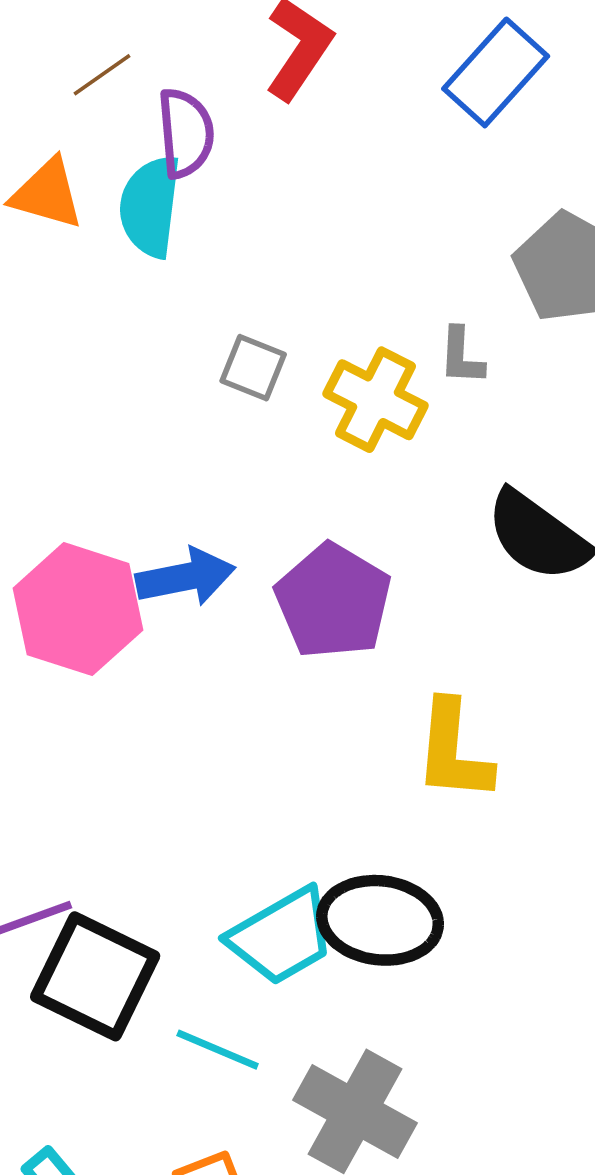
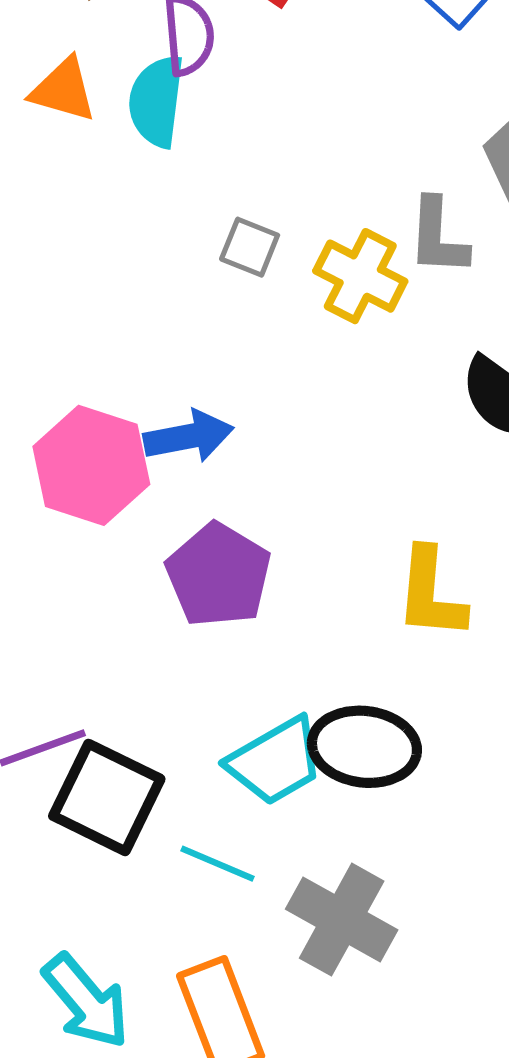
gray L-shape: (461, 356) -> (438, 237), size x1.5
purple pentagon: (333, 601) -> (219, 575), moved

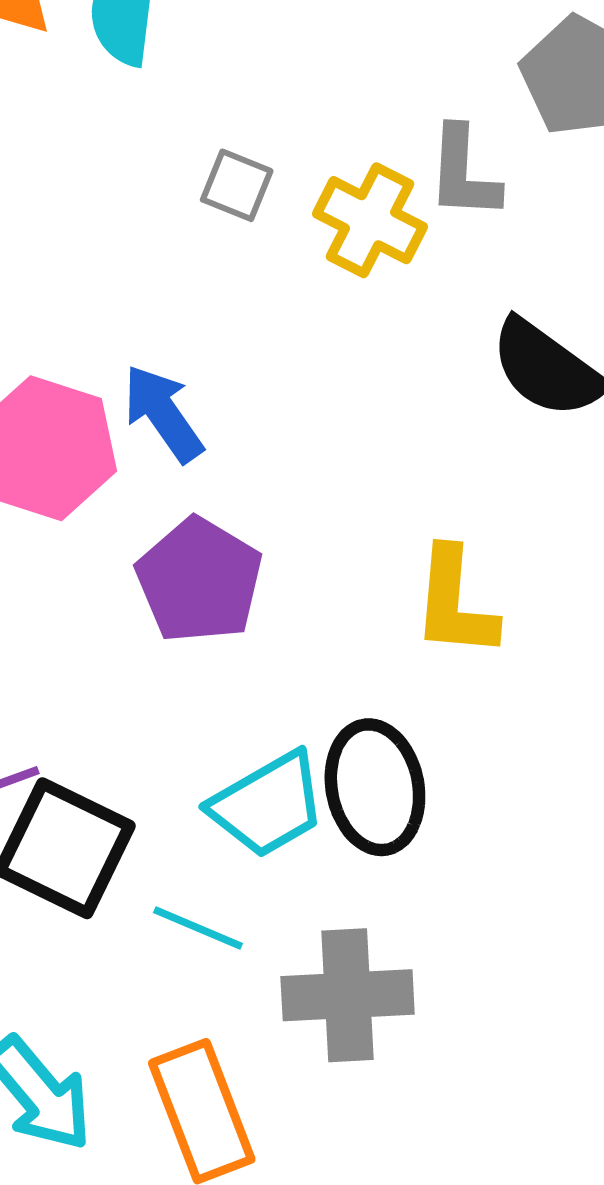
blue arrow: (189, 436) -> (163, 413), turned -114
black ellipse: (364, 747) -> (375, 787), turned 72
gray cross: (342, 920) -> (348, 995), turned -32

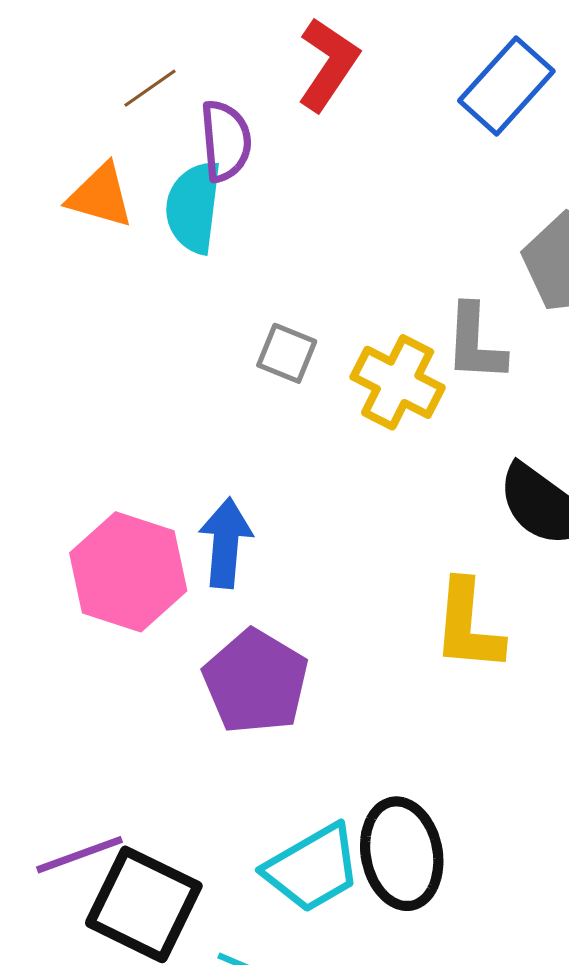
blue arrow: (163, 413) -> (226, 543), turned 40
yellow L-shape: (455, 603) -> (468, 626), moved

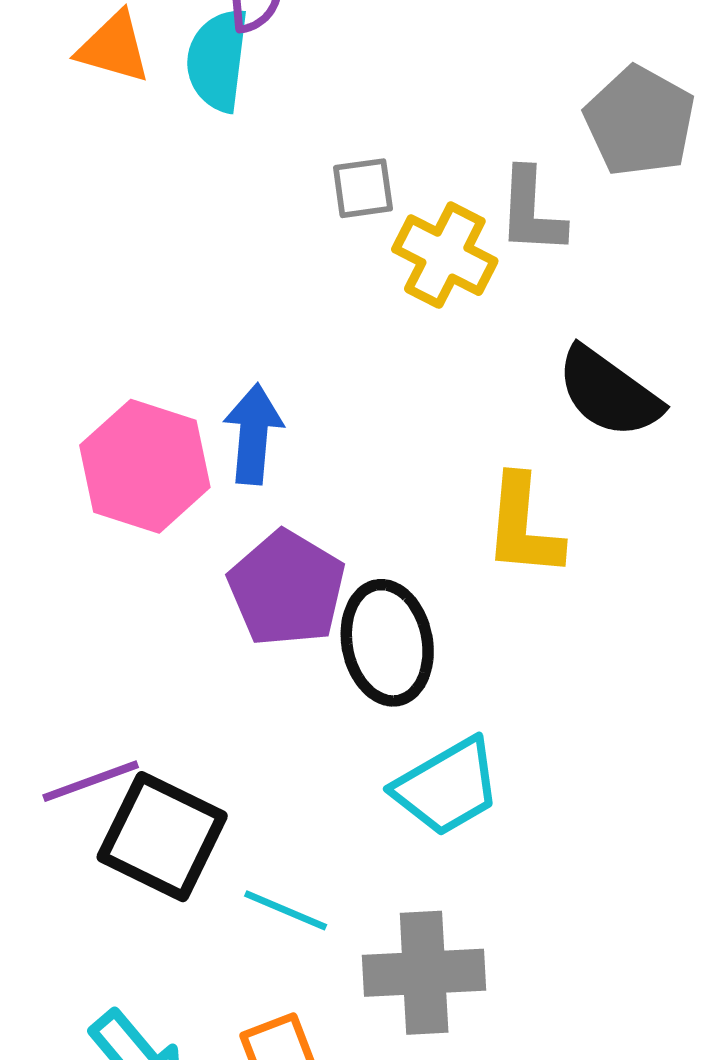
gray square: (287, 353) -> (363, 188), moved, turned -30
black ellipse: (402, 854) -> (387, 643), moved
cyan trapezoid: (313, 868) -> (447, 787), moved

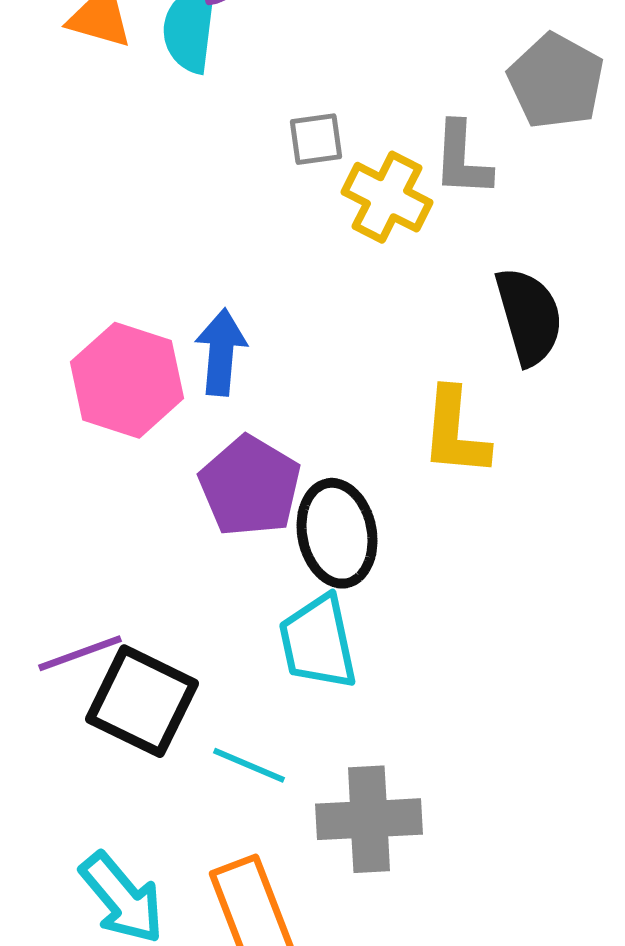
black semicircle: (609, 392) -> (529, 316), turned -142
cyan trapezoid: (447, 787) -> (318, 642), moved, turned 108

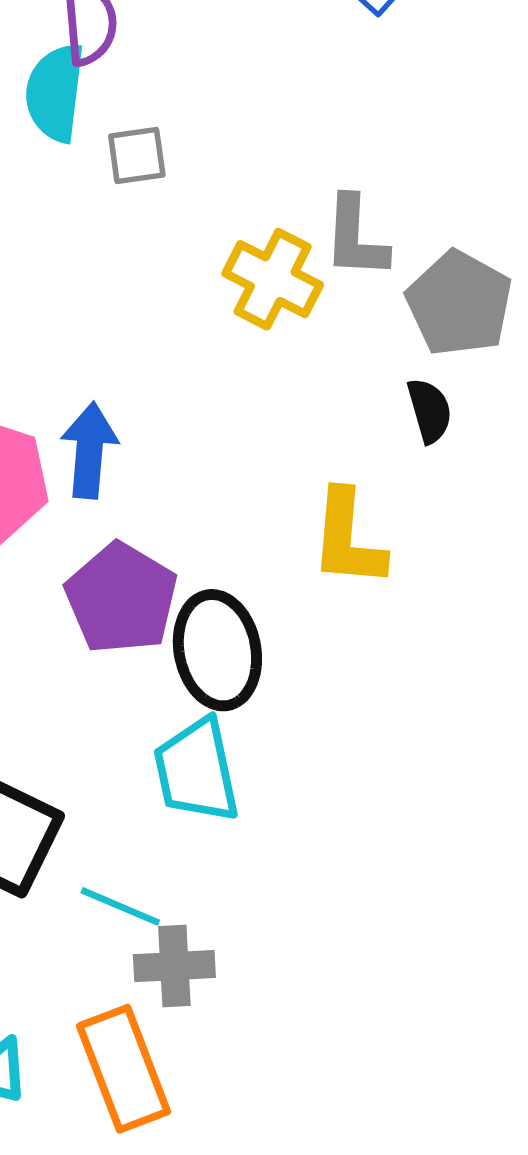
gray pentagon: (556, 81) -> (459, 303), moved
gray square: (316, 139) -> (137, 155), moved
black semicircle: (529, 316) -> (429, 411), size x0.6
gray cross: (369, 819) -> (174, 966), moved, size x0.7

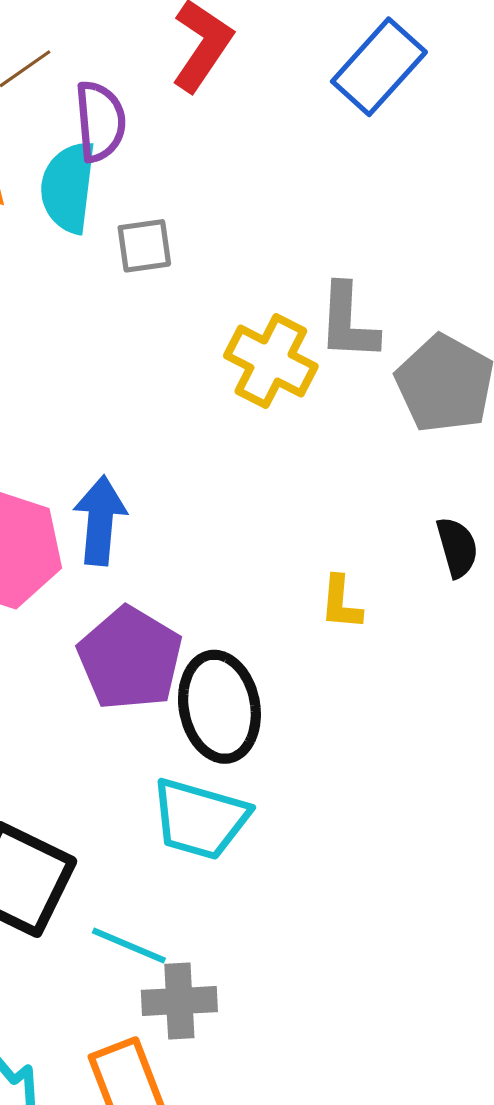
black semicircle: (429, 411) -> (457, 547), moved
yellow L-shape: (348, 539) -> (341, 603), size x0.6
cyan trapezoid: (196, 771) -> (200, 819), turned -62

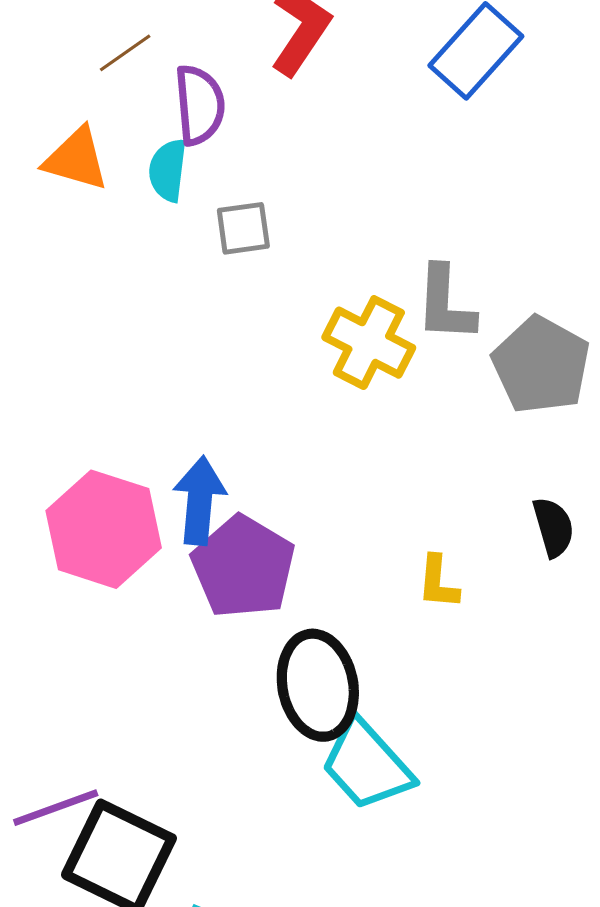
cyan semicircle: (68, 187) -> (168, 170), size x0.7
purple pentagon: (130, 658) -> (243, 567), moved
cyan trapezoid: (200, 819) -> (367, 765), moved, turned 32

